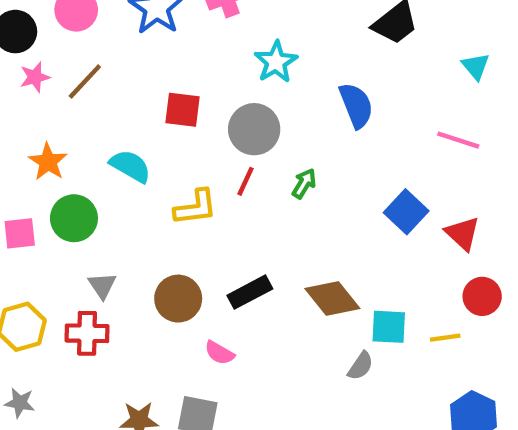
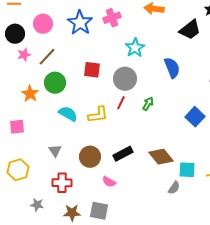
cyan semicircle: (130, 166) -> (68, 114), moved
green circle: (74, 218) -> (55, 83), moved
red cross: (87, 333) -> (62, 183), moved
gray star: (20, 403) -> (37, 205), moved

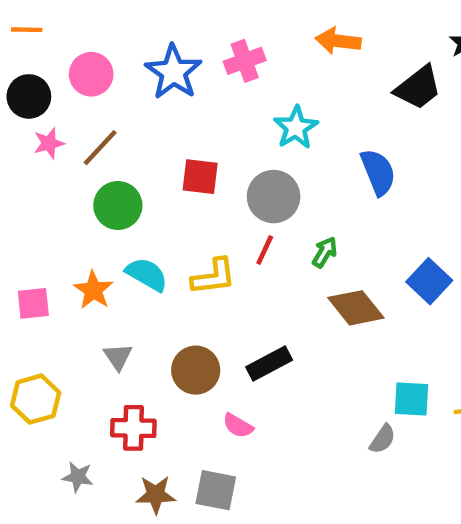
orange star: (30, 94) -> (93, 290), moved
brown diamond: (161, 157) -> (356, 308), moved

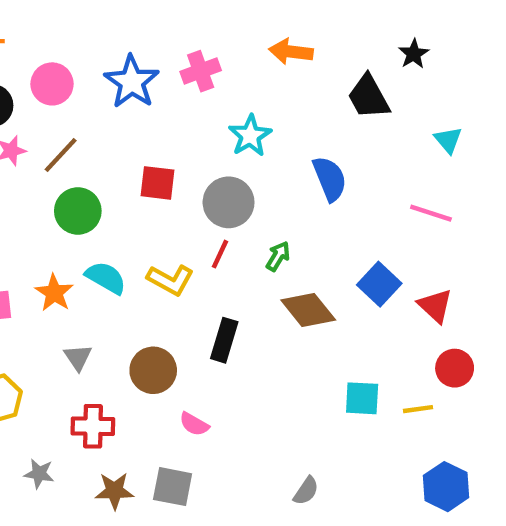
black trapezoid: (418, 88) -> (368, 97), turned 99
yellow L-shape: (214, 277) -> (170, 280), turned 36
black rectangle: (269, 363) -> (224, 340), moved, turned -45
gray semicircle: (383, 439) -> (306, 491), moved

